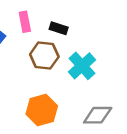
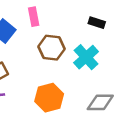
black rectangle: (59, 28) -> (97, 23), moved

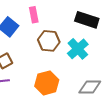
black rectangle: (97, 23) -> (87, 20), size x1.6

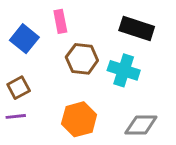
cyan cross: (78, 49) -> (124, 70), turned -30

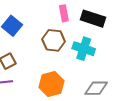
pink rectangle: (60, 21) -> (64, 13), moved

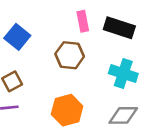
cyan cross: (84, 49) -> (123, 74), moved

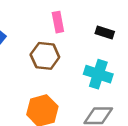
black rectangle: (119, 28) -> (105, 33), moved, size x0.6

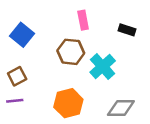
cyan cross: (98, 74) -> (103, 67), moved, turned 30

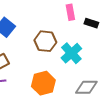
pink rectangle: (83, 20) -> (70, 12), moved

